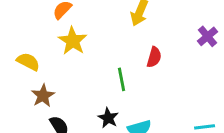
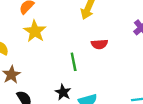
red semicircle: (154, 57) -> (99, 44), turned 70

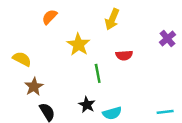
yellow star: (35, 31) -> (78, 45), moved

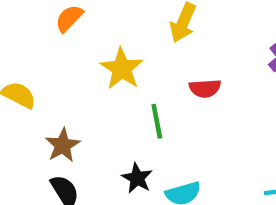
brown star: (34, 87) -> (63, 145), moved

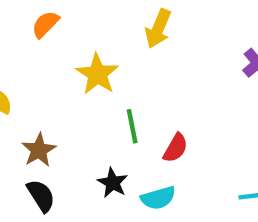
red semicircle: (205, 88) -> (176, 148), moved, turned -56

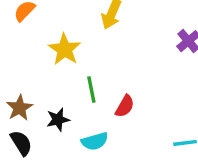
black star: (113, 183) -> (58, 120), moved, turned 30
cyan semicircle: (158, 198) -> (95, 141), moved

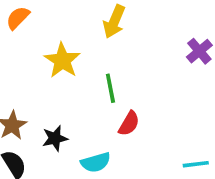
green line: (91, 89) -> (110, 88), moved

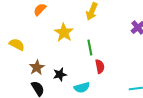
red semicircle: (129, 123) -> (100, 66), turned -40

